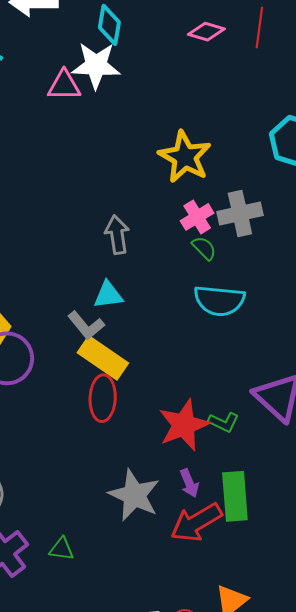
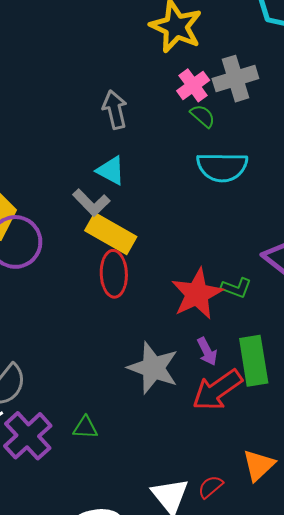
cyan triangle: (108, 295) -> (111, 171), turned 40

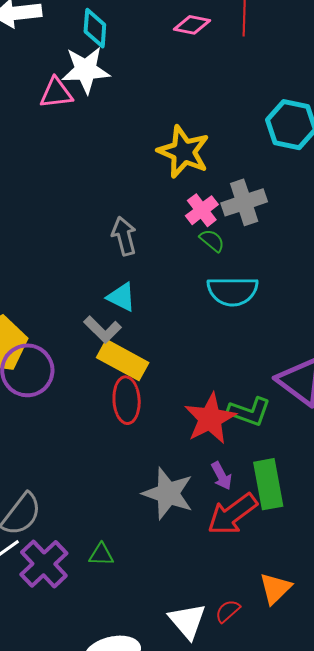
green L-shape: (236, 288) -> (249, 412), size x1.4

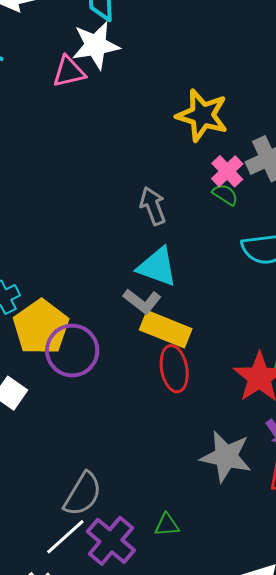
green semicircle: (212, 241) -> (225, 195), moved
cyan triangle: (121, 297) -> (157, 267), size x1.4

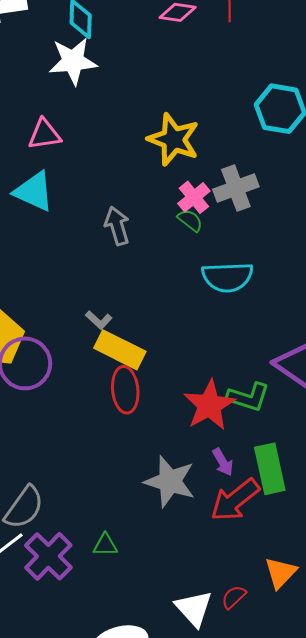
pink triangle: (69, 72) -> (44, 134), moved
cyan triangle: (157, 267) -> (34, 191), moved
gray L-shape: (142, 301) -> (99, 320), size x0.7

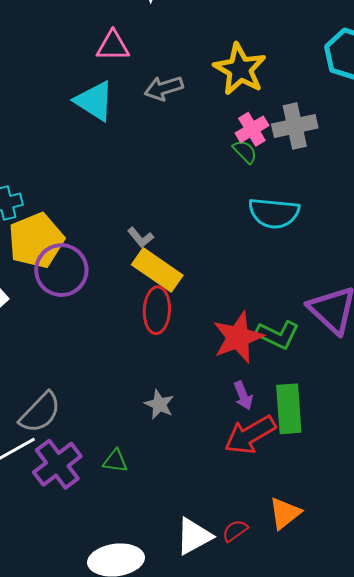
gray arrow: (117, 226) -> (164, 88), moved, turned -99
gray star: (170, 481) -> (159, 404), moved, size x0.6
white triangle: (194, 608) -> (194, 536), turned 36

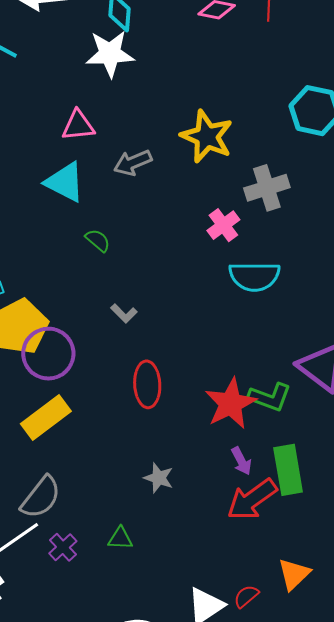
pink cross: (252, 129) -> (223, 225), moved
green semicircle: (245, 152) -> (98, 240), moved
yellow rectangle: (157, 270) -> (46, 417), moved, turned -66
purple cross: (57, 464) -> (63, 547), size x0.6

